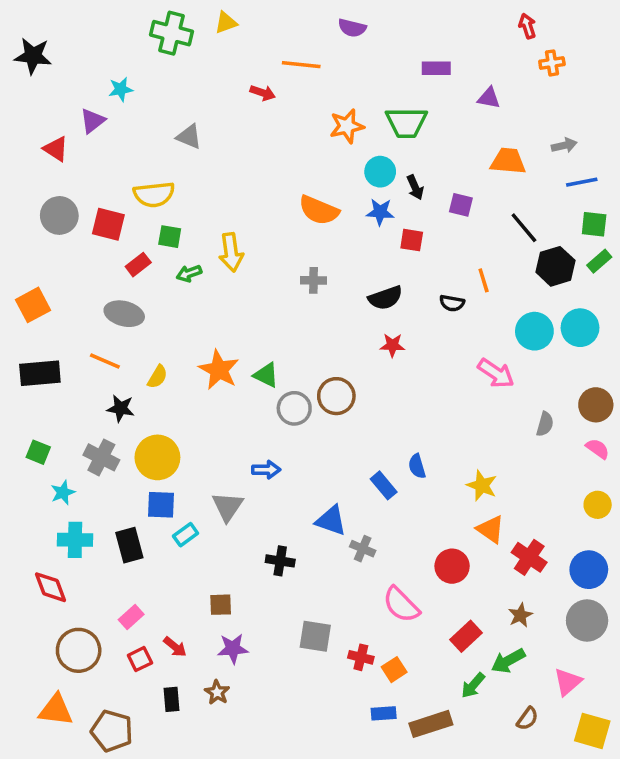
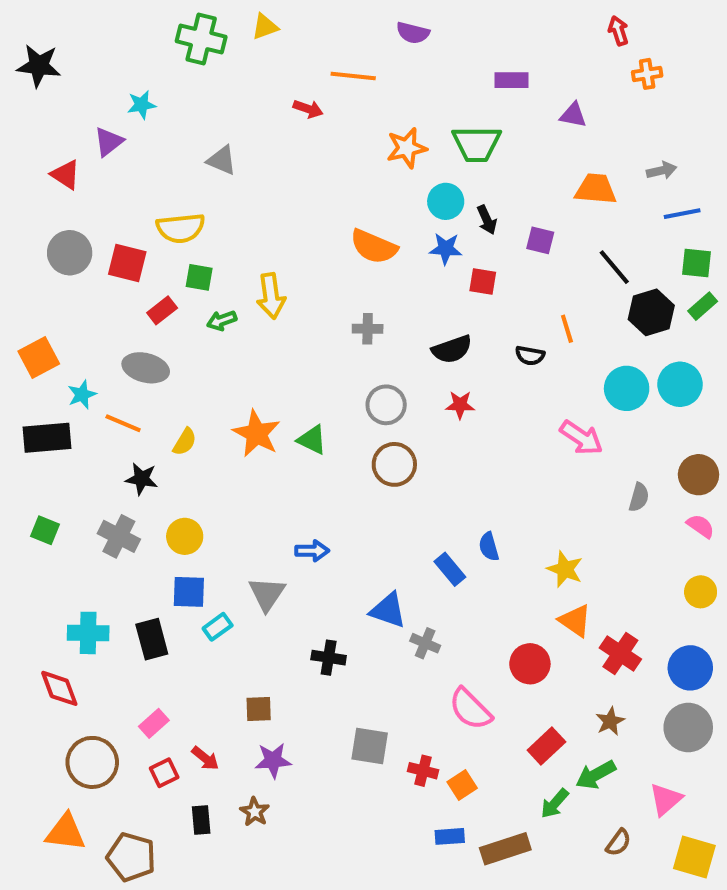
gray circle: (294, 408) -> (386, 405), moved
yellow circle: (157, 457) -> (185, 536), size x0.7
cyan star: (63, 493) -> (82, 395), moved

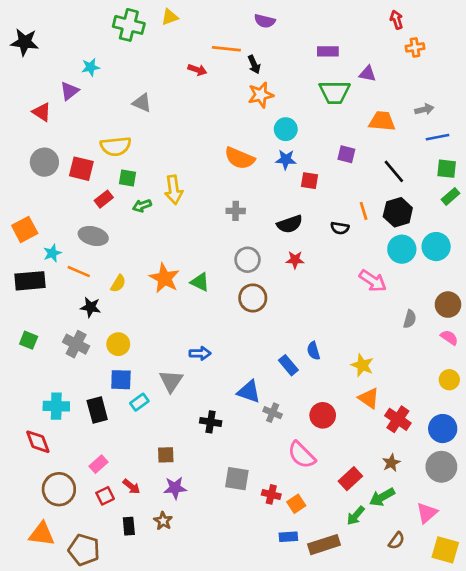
green trapezoid: (477, 144) -> (335, 92), moved
black arrow: (487, 220) -> (254, 65), moved
black hexagon: (651, 312) -> (398, 212), moved
red circle: (530, 664) -> (323, 415), moved

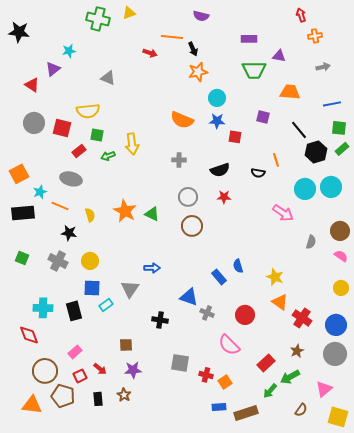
gray arrow: (424, 109) -> (323, 67), moved
black hexagon: (398, 212) -> (316, 152), moved
yellow semicircle: (118, 283) -> (90, 215), turned -48
brown pentagon: (84, 550) -> (63, 396), moved

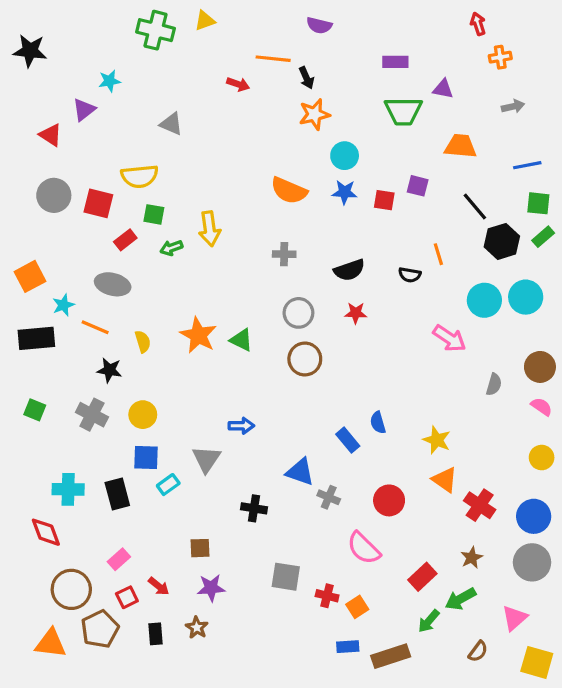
red square: (235, 137) -> (384, 200), moved
brown pentagon: (63, 396) -> (100, 629), turned 30

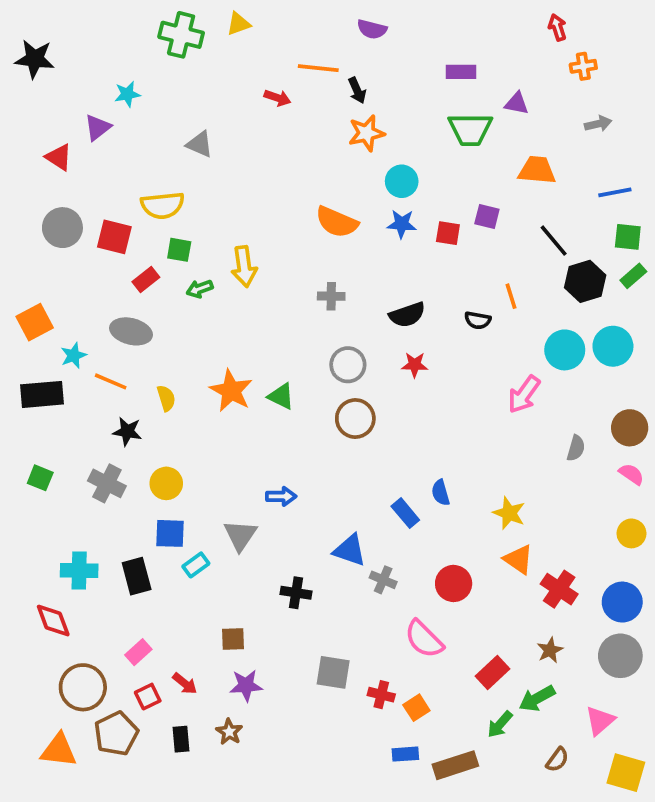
pink arrow: (449, 338) -> (524, 394), turned 92

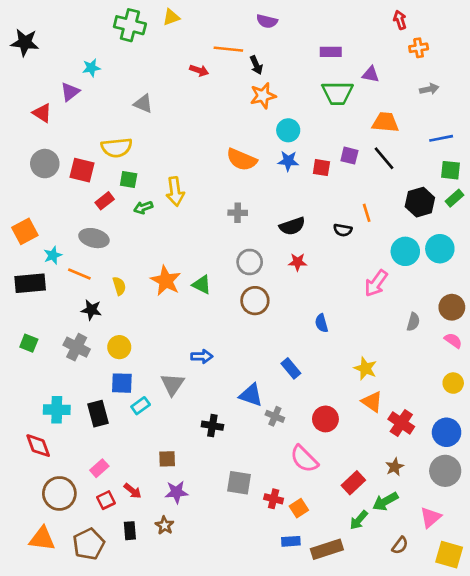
black line: (554, 241) -> (384, 158), moved
blue semicircle: (441, 493) -> (321, 323), moved
brown pentagon: (116, 734) -> (89, 544), moved

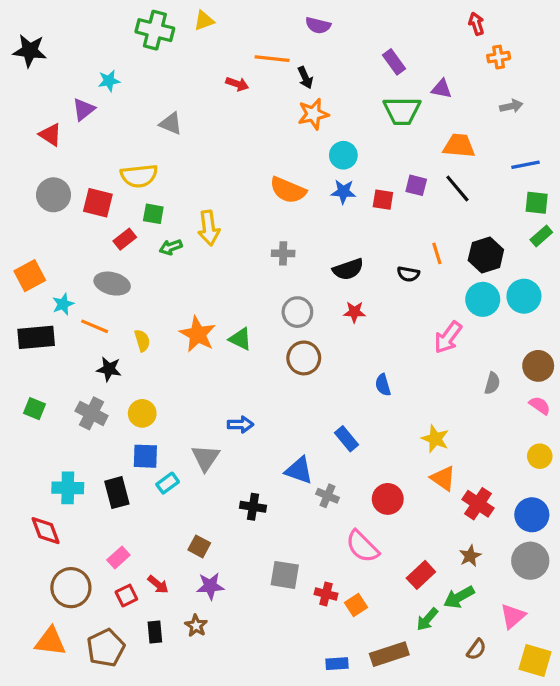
purple rectangle: (331, 52) -> (394, 62), turned 54
black hexagon: (420, 202) -> (486, 255), moved
brown square: (167, 459) -> (199, 546), turned 30
blue rectangle: (291, 541) -> (337, 664), moved

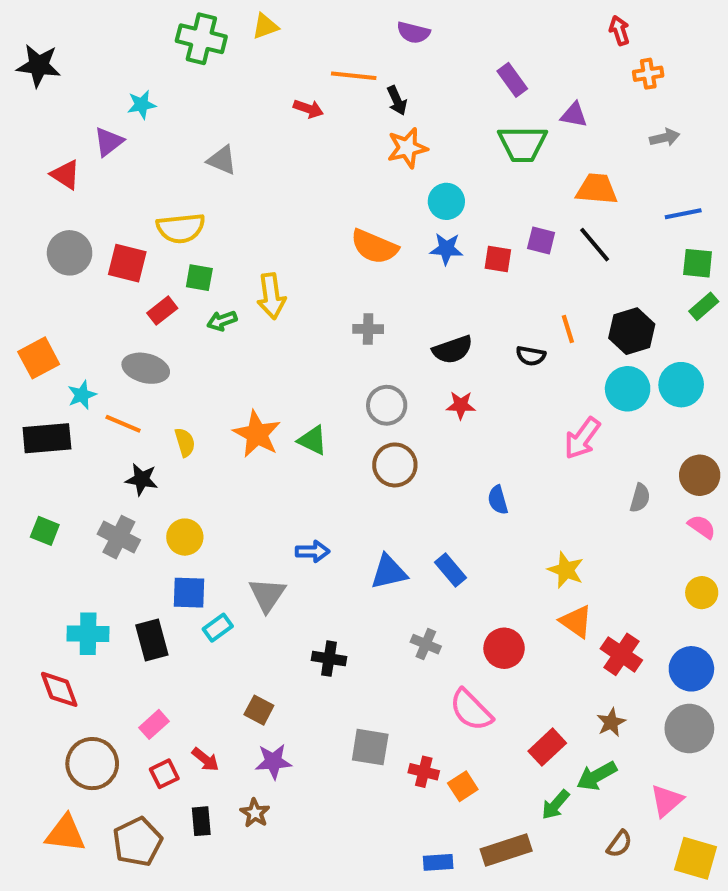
blue triangle: (299, 470) -> (389, 572), moved, turned -32

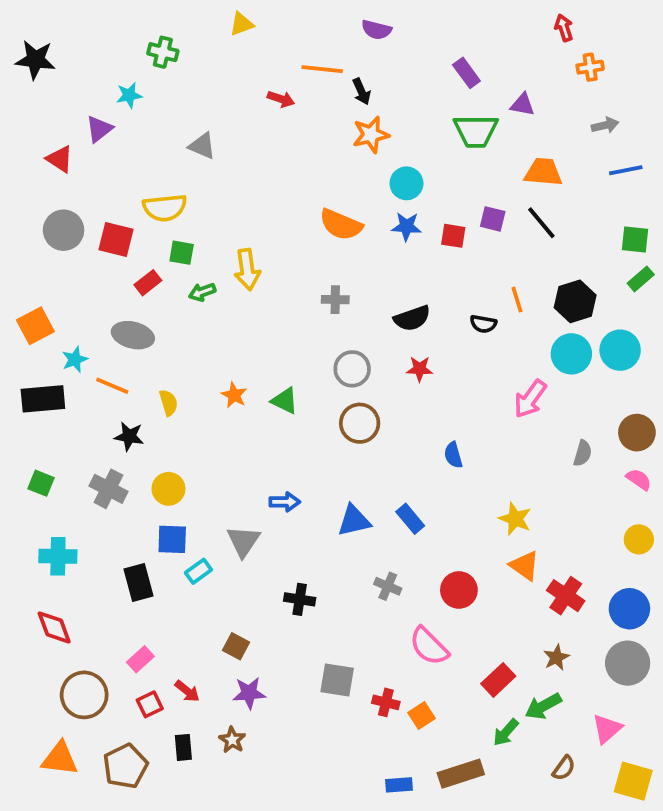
green cross: (201, 39) -> (163, 52), moved, size x0.7
blue line: (683, 214) -> (626, 170), moved
orange star: (257, 434) -> (234, 395), size x0.6
cyan cross: (88, 634) -> (58, 556), moved

